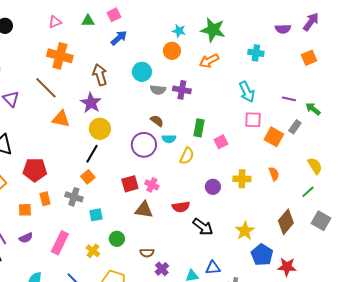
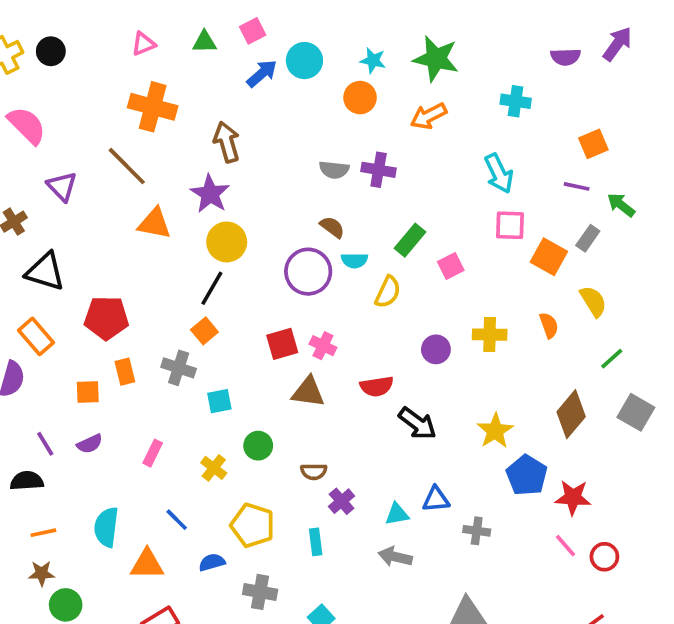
orange square: (309, 58) -> (593, 144), moved
cyan circle: (142, 72) -> (304, 61), moved
green rectangle: (199, 128) -> (410, 240), turned 30
yellow semicircle: (315, 166) -> (593, 301), moved
pink rectangle: (60, 243) -> (153, 453), size x0.6

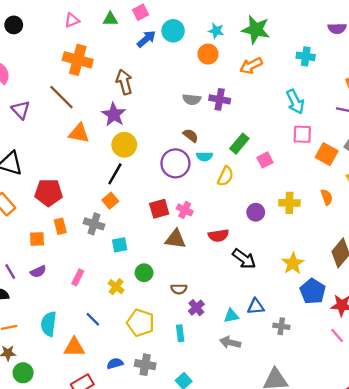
blue semicircle: (212, 562) -> (115, 363), moved

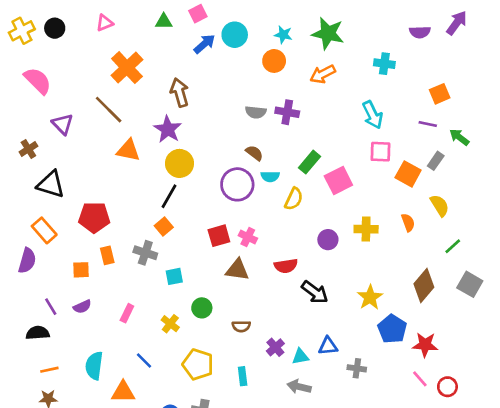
pink triangle: (72, 20) -> (105, 23), moved
orange cross: (78, 60) -> (127, 68), turned 32
pink square: (265, 160) -> (338, 181), size x1.5
purple cross: (196, 308) -> (275, 347), moved

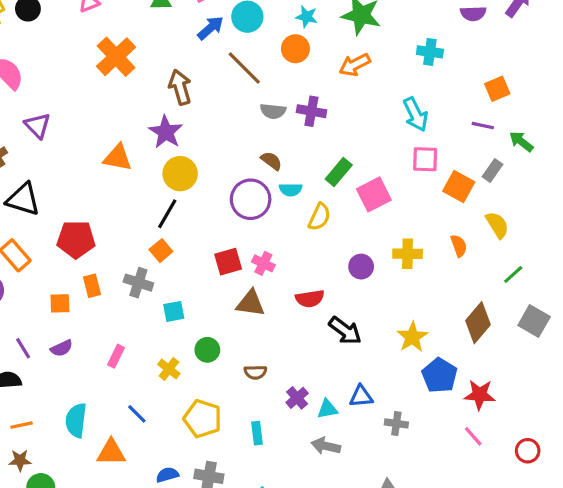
brown line: (109, 110) -> (244, 68), moved
red circle: (447, 387) -> (528, 451), moved

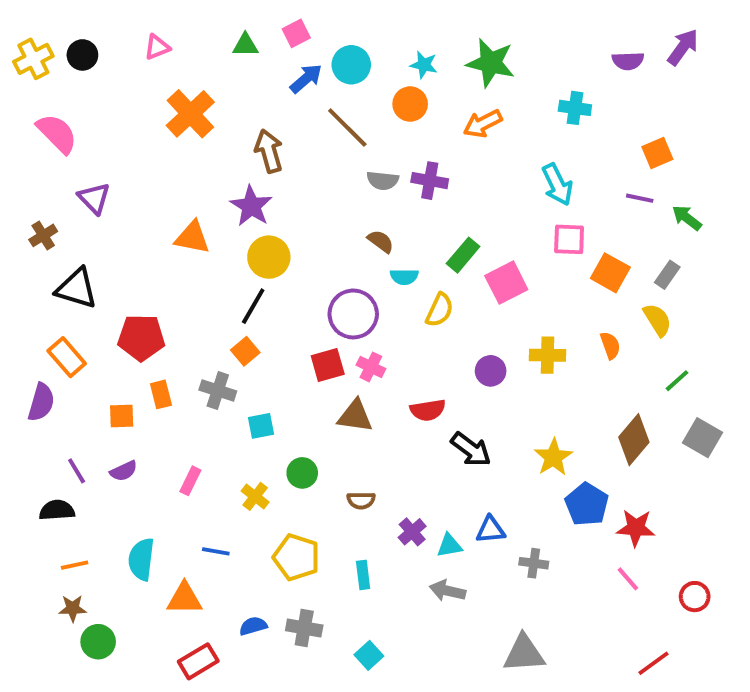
gray rectangle: (492, 170) -> (667, 275), moved
purple circle: (251, 199) -> (353, 314), moved
blue line: (137, 414) -> (216, 551), turned -35

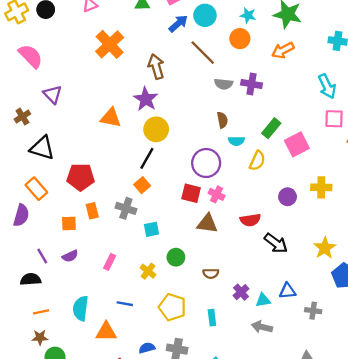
brown semicircle: (381, 241) -> (222, 120), turned 42
red square: (328, 365) -> (191, 193), turned 30

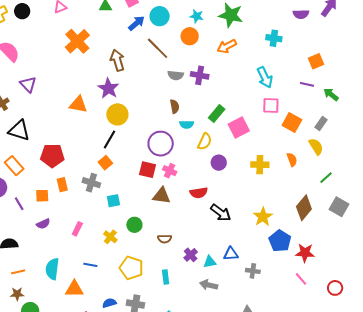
purple circle: (288, 197) -> (219, 163), moved
purple line: (42, 256) -> (19, 204), moved

